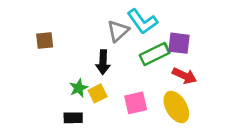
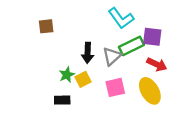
gray triangle: (118, 31) -> (112, 56), moved
brown square: (45, 40) -> (46, 26), moved

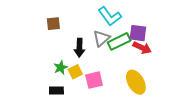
brown square: (46, 26) -> (53, 24), moved
gray triangle: (112, 56) -> (101, 38), moved
red arrow: (157, 64) -> (142, 48), moved
pink square: (115, 87) -> (94, 80), moved

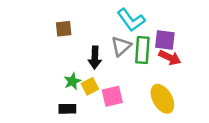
green rectangle: (119, 41) -> (142, 50), turned -60

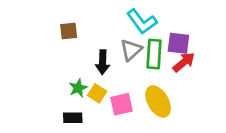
red arrow: (170, 58) -> (184, 62), turned -65
yellow square: (90, 86) -> (97, 93), turned -30
yellow ellipse: (162, 99) -> (158, 101), moved

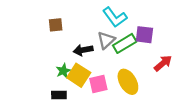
green rectangle: (154, 54) -> (125, 43), turned 55
black arrow: (103, 62) -> (83, 50), turned 78
red arrow: (184, 62) -> (163, 63), moved
yellow square: (97, 93) -> (79, 75), size x1.5

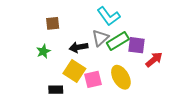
purple square: (144, 35) -> (136, 45), moved
green star: (63, 71) -> (43, 51), moved

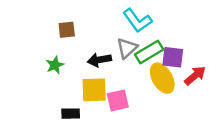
yellow square: (74, 71) -> (94, 90), turned -35
yellow ellipse: (121, 77) -> (162, 78), moved

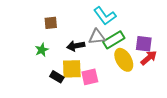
gray triangle: (127, 48) -> (97, 37), turned 36
purple square: (173, 57) -> (144, 44), moved
black rectangle: (71, 114) -> (57, 77), moved, turned 32

